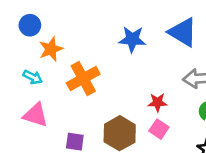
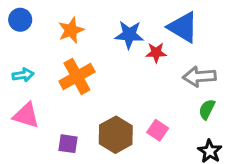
orange star: (51, 49) -> (71, 30), moved
cyan arrow: (33, 77) -> (23, 75), turned -36
red star: (158, 102) -> (156, 53), moved

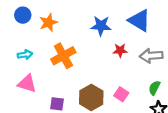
orange star: (71, 30) -> (48, 23), moved
red star: (156, 53) -> (120, 50), moved
green semicircle: (207, 109) -> (154, 88), moved

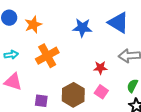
red star: (120, 50) -> (100, 68), moved

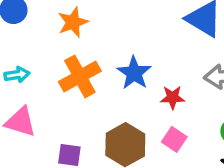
orange star: (33, 25) -> (73, 22), moved
blue star: (82, 28) -> (134, 73), moved, turned 30

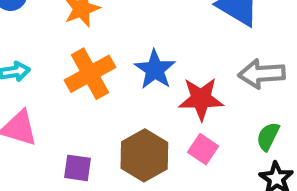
red star: (173, 97) -> (201, 99), size x1.5

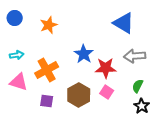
orange cross: (90, 74) -> (47, 70), moved

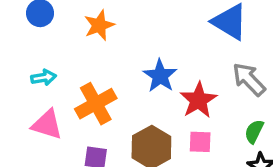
gray arrow: (135, 56) -> (249, 79), turned 50
red star: (106, 68) -> (198, 100), turned -30
pink square: (107, 92) -> (200, 142), turned -32

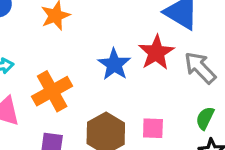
red star: (198, 100) -> (156, 53), moved

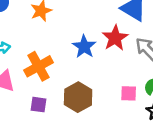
pink square: (153, 128) -> (129, 93), moved

